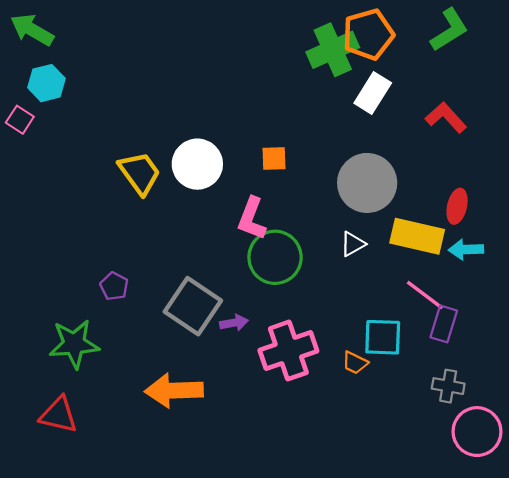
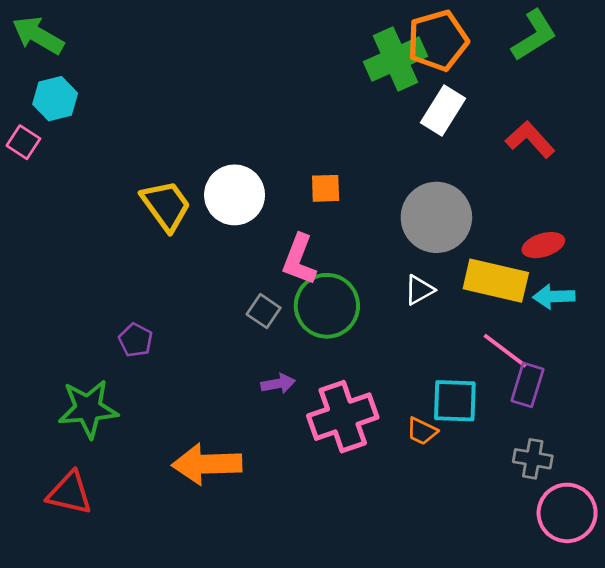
red ellipse: (457, 206) -> (543, 245), turned 60
gray square: (193, 306) -> (264, 311), moved, size x0.5

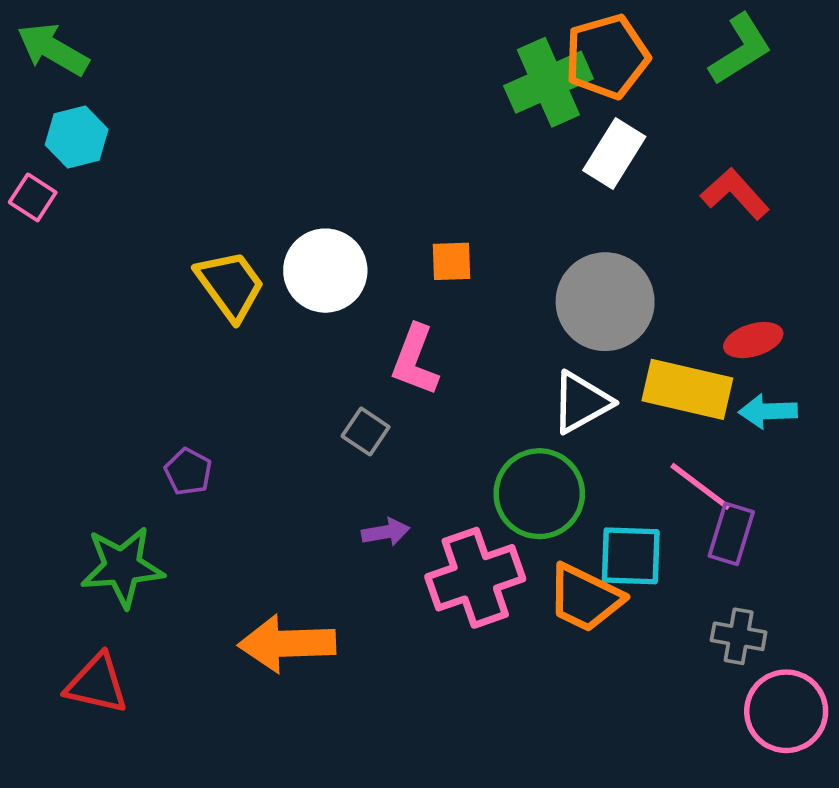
white triangle: (419, 290) -> (581, 402), size x1.5
green circle: (327, 306) -> (539, 494), moved
orange trapezoid: (422, 431) -> (585, 598), size x1.8

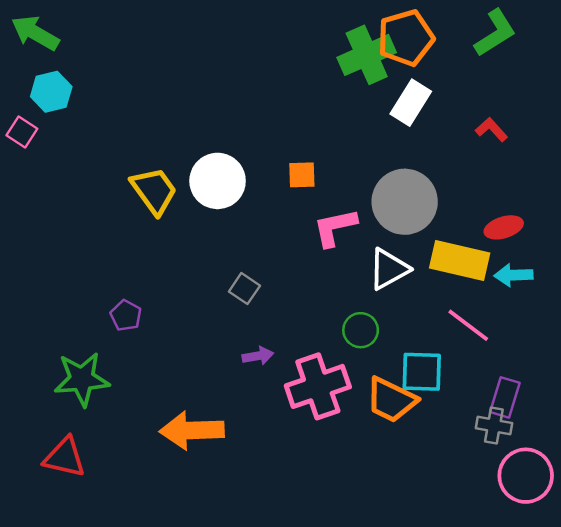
red L-shape: (735, 194) -> (491, 130), size x0.7
pink L-shape: (415, 360) -> (335, 227), moved, turned 57
green circle: (539, 494) -> (361, 330), size x0.6
purple rectangle: (731, 534) -> (505, 397), moved

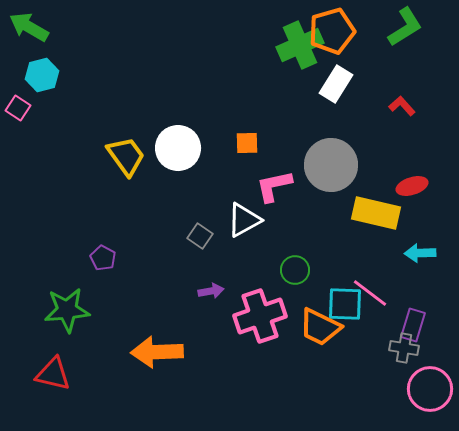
white triangle: (389, 269) -> (244, 220), moved
cyan arrow: (513, 275) -> (420, 253), moved
pink line: (468, 325) -> (370, 293), moved

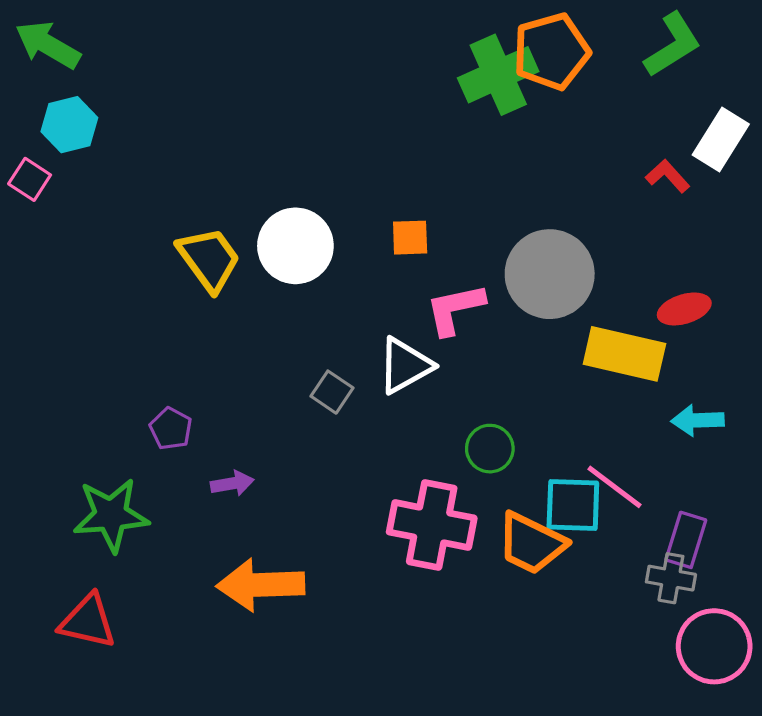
white rectangle: (336, 84) -> (721, 139), moved
purple arrow: (211, 291) -> (232, 483), moved
pink cross: (260, 316) -> (432, 525), turned 30

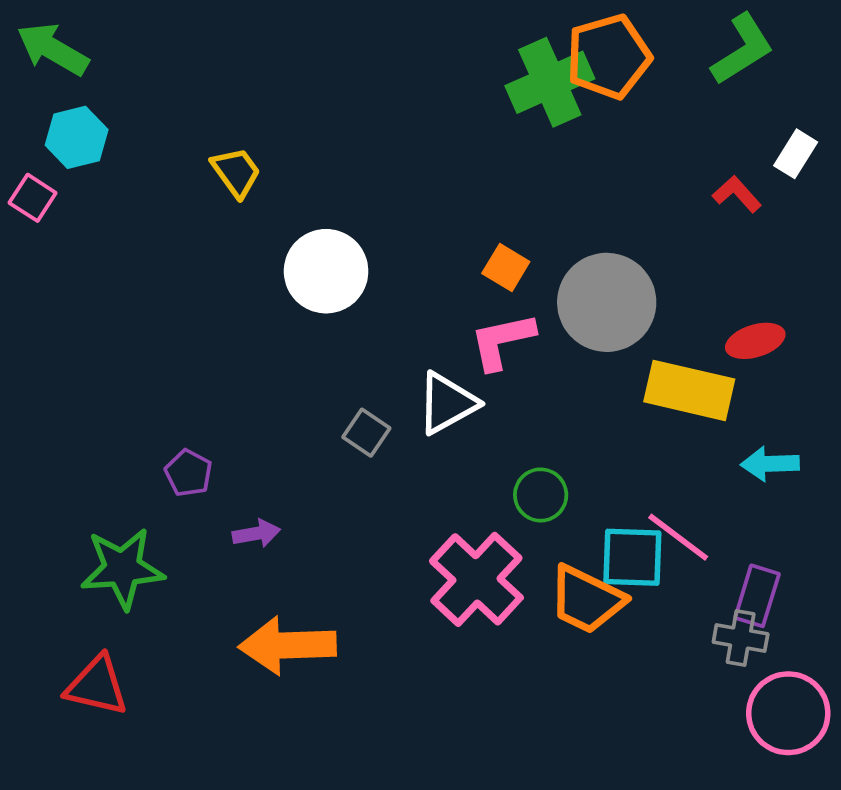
white rectangle: (721, 139) -> (796, 154), size x0.7
orange square: (410, 238) -> (506, 268), moved, turned 33
yellow trapezoid: (209, 259) -> (236, 172), moved, size x0.7
pink cross: (432, 525) -> (476, 579), turned 32

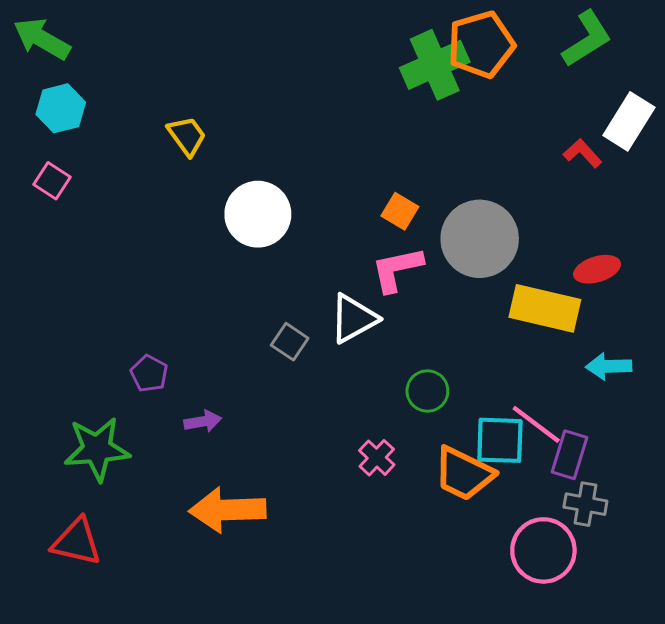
white rectangle: (796, 154) -> (629, 121), size x1.5
pink square: (33, 198) -> (52, 181), moved
pink cross: (476, 579) -> (377, 458), size x0.5
purple rectangle: (757, 596) -> (570, 455), moved
pink circle: (788, 713) -> (543, 550), moved

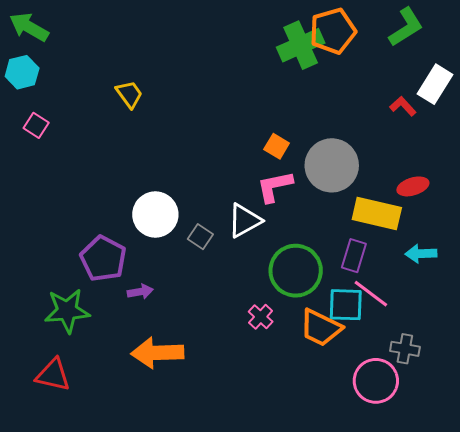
cyan hexagon: (61, 108) -> (22, 72), moved
white circle: (258, 214) -> (155, 214), moved
purple pentagon: (149, 374) -> (103, 259), size x1.8
green circle: (427, 391) -> (296, 271), size x1.8
purple rectangle: (570, 455) -> (354, 256), moved

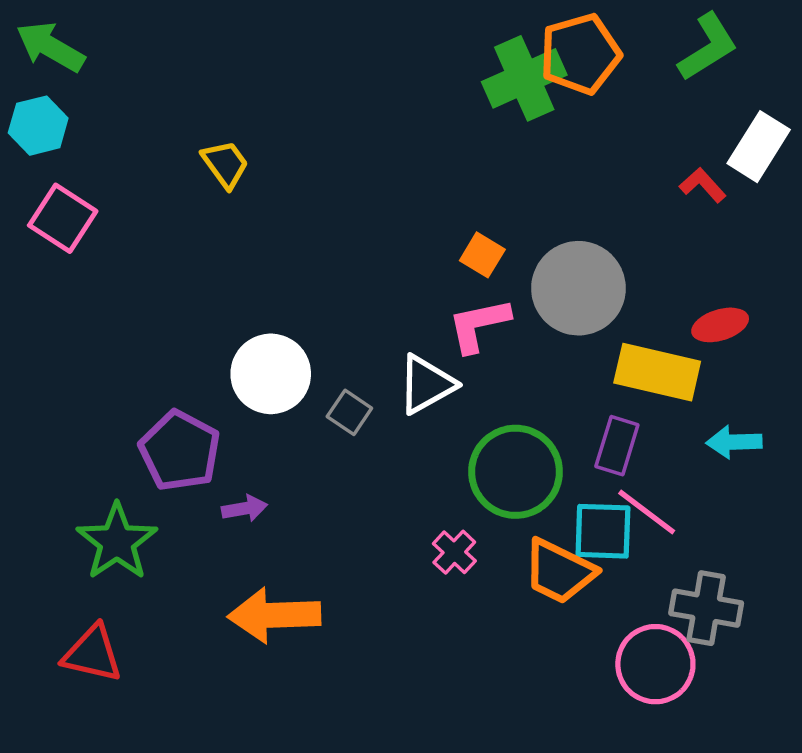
pink square: (36, 125) -> (63, 218), size x1.5
green star: (67, 311) -> (117, 542), turned -30
gray cross: (405, 349) -> (706, 608), size x1.4

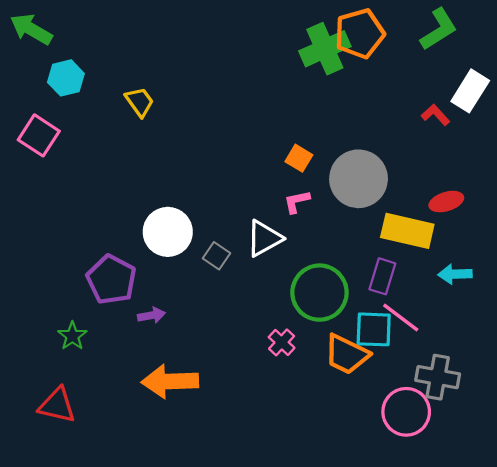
cyan hexagon: (38, 126) -> (66, 78), moved
pink L-shape: (479, 325) -> (297, 202), size x0.7
green star: (117, 542) -> (72, 336), size x0.6

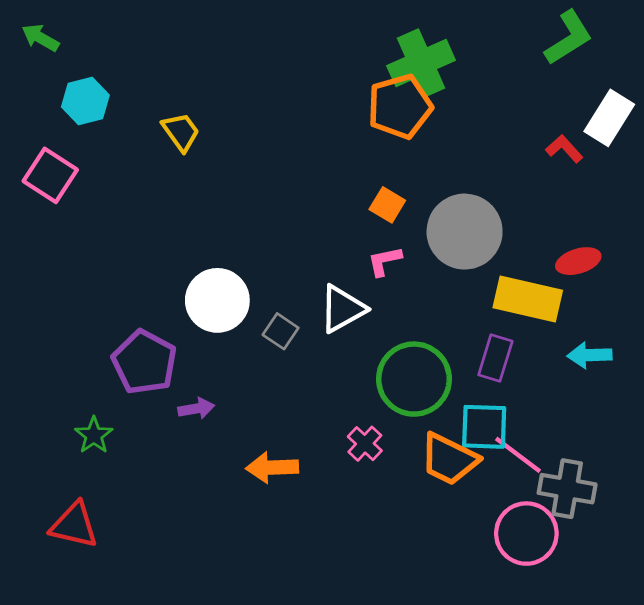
green arrow: (31, 29) -> (40, 38), size x0.7
orange pentagon: (360, 34) -> (400, 107), moved
pink line: (401, 317) -> (518, 455), moved
orange arrow: (170, 381) -> (272, 468), moved, size x0.7

